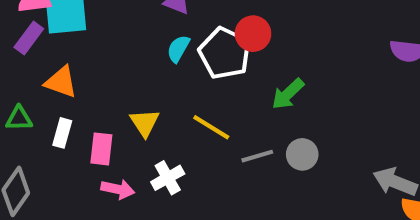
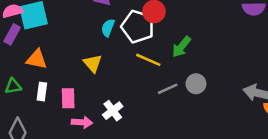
yellow triangle: (145, 123) -> (93, 63), moved
yellow line: (211, 127) -> (148, 60), moved

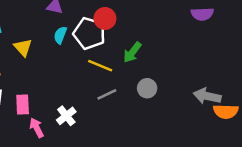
yellow triangle: (93, 63) -> (23, 47), moved
gray line: (168, 89) -> (107, 94), moved
pink arrow: (82, 122) -> (37, 128), turned -120

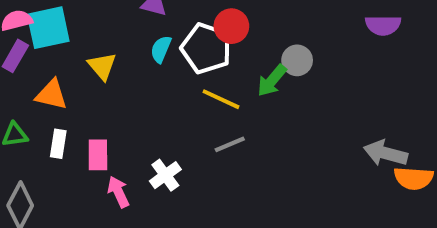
gray circle: (147, 88) -> (297, 60), moved

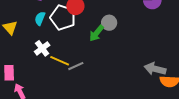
yellow line: (221, 99) -> (60, 61), moved
white cross: (165, 175) -> (42, 48), moved

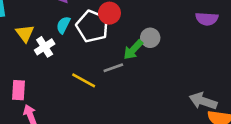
white cross: (42, 48) -> (45, 47), moved
gray line: (76, 66) -> (113, 68), moved

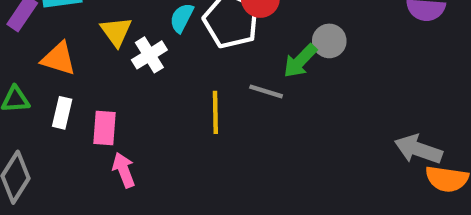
gray line: (113, 68) -> (266, 91), turned 36
yellow line: (84, 80) -> (215, 112), turned 60

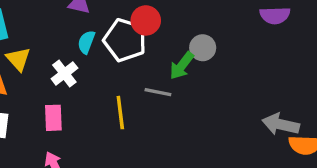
yellow triangle: (116, 32) -> (18, 59), moved
pink rectangle: (104, 128) -> (53, 118), moved

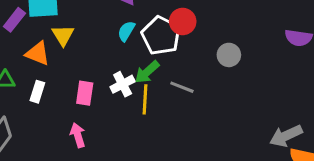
green arrow: (182, 66) -> (147, 72), moved
white cross: (64, 73) -> (123, 84), moved
gray arrow: (281, 124) -> (286, 136), turned -48

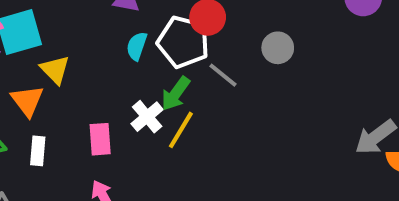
orange triangle: (38, 53) -> (27, 101), turned 44
gray line: (182, 87) -> (223, 75), moved, turned 30
yellow line: (145, 99) -> (181, 130), turned 40

